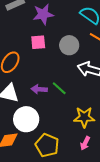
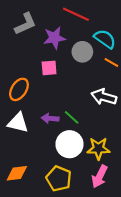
gray circle: (69, 45) -> (82, 52), moved
white circle: (26, 119) -> (69, 144), moved
pink arrow: (85, 143) -> (100, 176), size x1.5

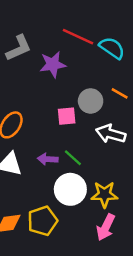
cyan semicircle: (105, 39) -> (112, 48), moved
gray circle: (82, 52) -> (91, 101), moved
pink square: (49, 68) -> (67, 116), moved
yellow pentagon: (59, 179) -> (43, 221), moved, turned 30

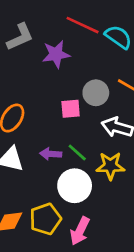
yellow star: (104, 194) -> (110, 166), moved
pink arrow: (106, 227) -> (80, 231), moved

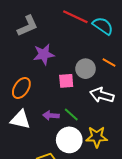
purple star: (56, 54) -> (44, 54), moved
yellow star: (110, 166) -> (97, 137), moved

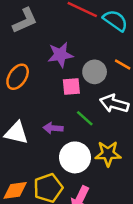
purple star: (44, 54) -> (60, 55), moved
orange ellipse: (21, 88) -> (18, 77), moved
green line: (71, 114) -> (85, 118), moved

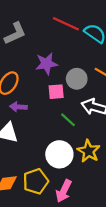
purple arrow: (53, 128) -> (18, 107), moved
yellow star: (108, 154) -> (89, 151), turned 30

